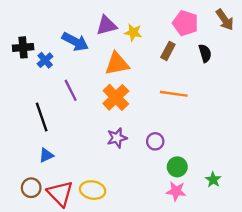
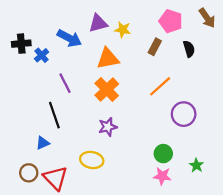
orange line: (174, 94) -> (160, 86), turned -50
black line: (42, 117) -> (54, 115), moved
purple circle: (155, 141) -> (184, 114), moved, size x1.5
yellow ellipse: (93, 190) -> (92, 160), moved

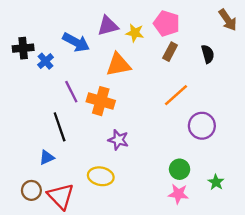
pink pentagon: (171, 21) -> (167, 23), moved
orange cross: (107, 89) -> (101, 101), moved, turned -30
purple star: (108, 127) -> (118, 140), turned 30

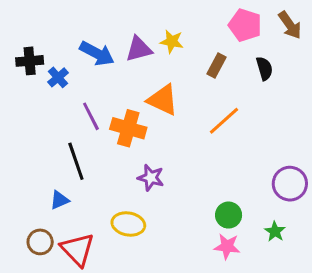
pink pentagon: (167, 23) -> (245, 25), moved
purple triangle: (108, 26) -> (139, 49), moved
orange triangle: (118, 65) -> (163, 100), moved, turned 36
purple circle: (202, 126) -> (290, 184), moved

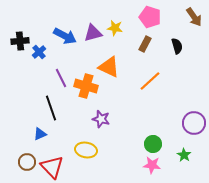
pink pentagon: (245, 25) -> (150, 17), moved

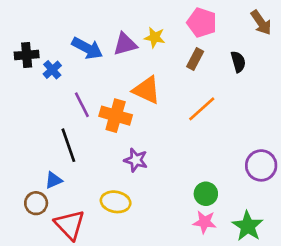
green star: (184, 155) -> (248, 226), moved, size x1.6
brown circle: (27, 162) -> (36, 203), moved

